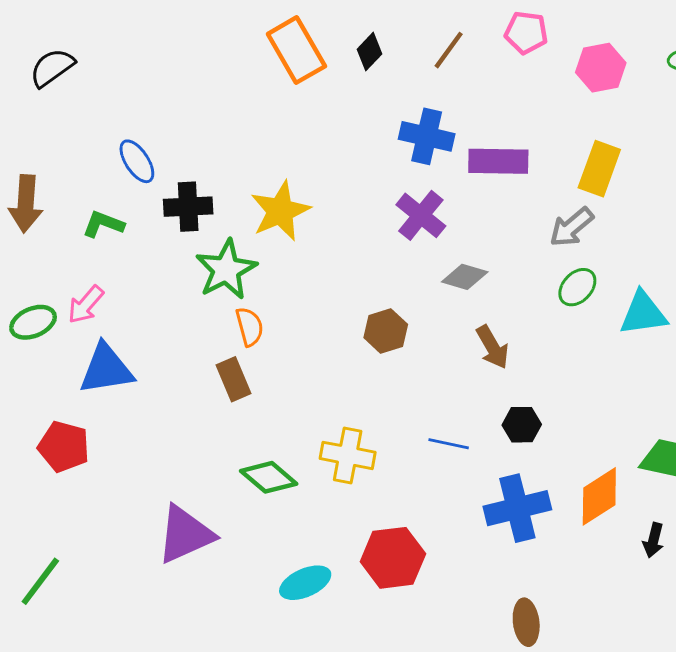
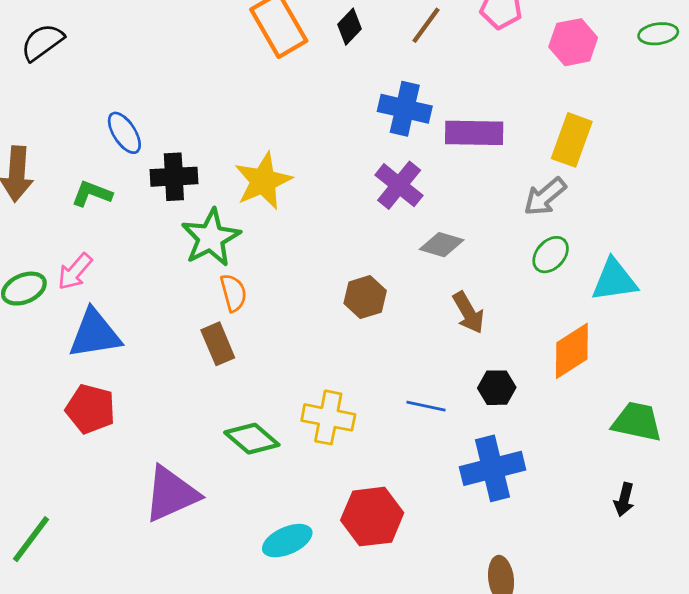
red pentagon: (64, 447) -> (90, 409), moved
orange diamond: (599, 496) -> (572, 351), moved

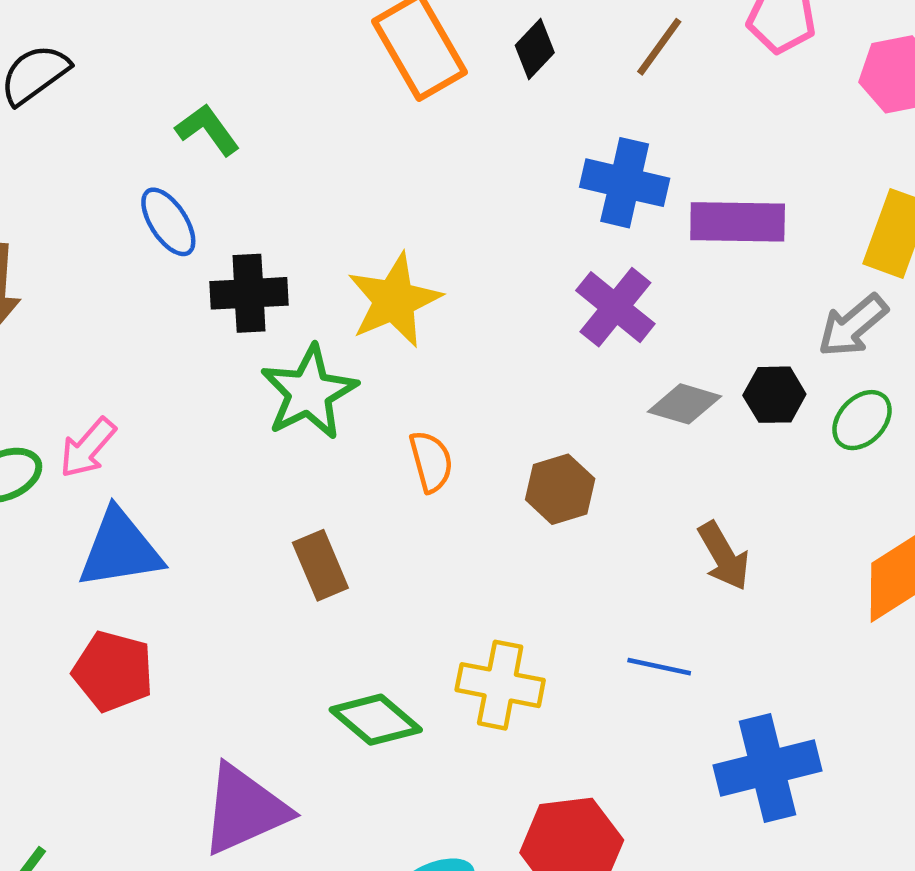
green L-shape: (92, 194) -> (208, 130), moved, turned 33
orange semicircle: (233, 293) -> (431, 462), moved
brown arrow: (468, 313) -> (724, 556), moved
black hexagon: (497, 388) -> (774, 395), moved

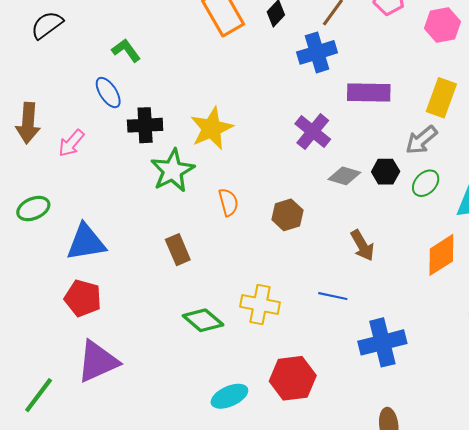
blue cross: (625, 183) -> (317, 52), moved, turned -30
pink arrow: (88, 448) -> (71, 143), moved
purple triangle: (244, 810) -> (98, 361), moved

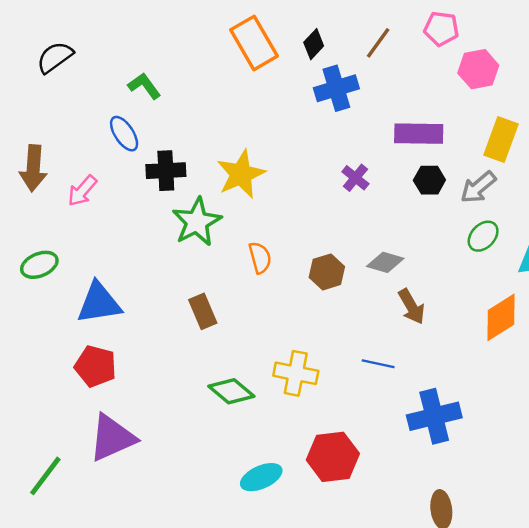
pink hexagon: (442, 25) -> (478, 69), moved
blue cross: (317, 52) -> (336, 88), moved
purple cross: (313, 132) -> (355, 178), size x0.7
black hexagon: (386, 172) -> (429, 180), moved
gray diamond: (344, 176) -> (385, 262), moved

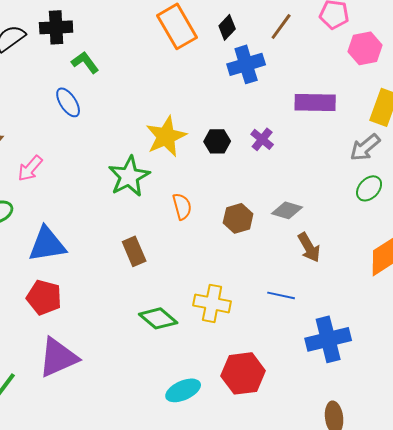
black cross: (166, 171) -> (56, 27), moved
black hexagon: (429, 180) -> (217, 141), moved
pink arrow: (82, 191) -> (30, 168), moved

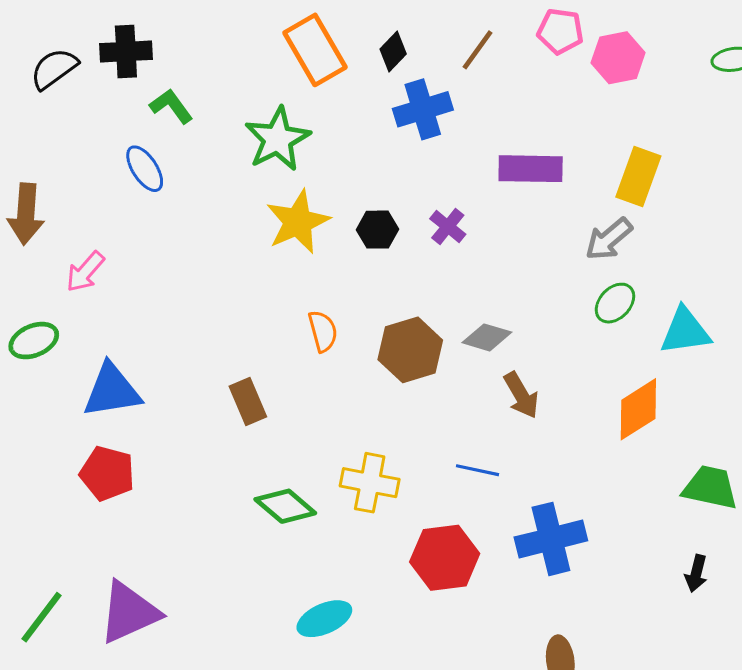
pink hexagon: (365, 48) -> (618, 58), moved
green star: (129, 176) -> (277, 139), moved
brown hexagon: (238, 218) -> (410, 350), size x1.4
purple triangle: (58, 357) -> (129, 612), moved
red hexagon: (243, 373) -> (445, 558), moved

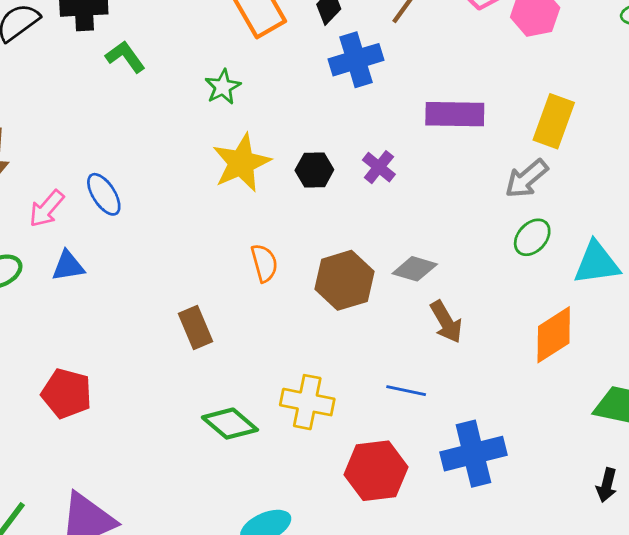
green star: (277, 139) -> (223, 87), size x0.6
blue ellipse: (145, 169) -> (104, 194), moved
blue triangle: (112, 391) -> (68, 266), moved, size x0.6

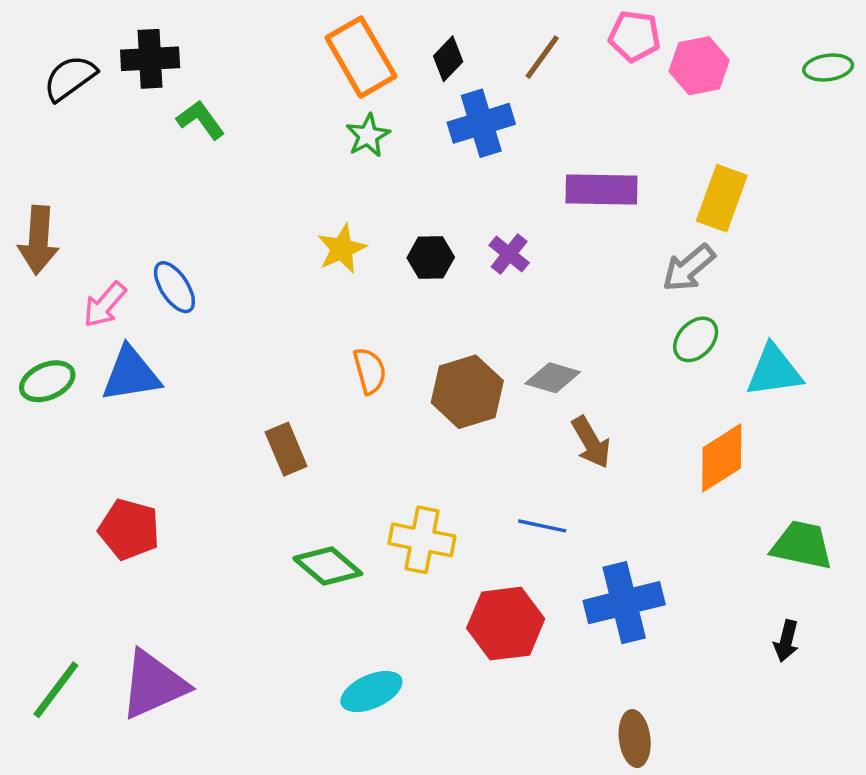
green star: (223, 87) -> (368, 135), moved
yellow star: (241, 163) -> (342, 249), size x0.7
blue triangle: (68, 266) -> (131, 374), size x1.5

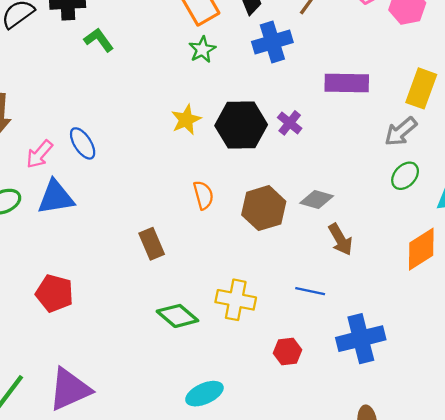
black hexagon: (431, 257) -> (241, 125), size x1.8
red hexagon: (506, 624) -> (287, 352), size x0.6

